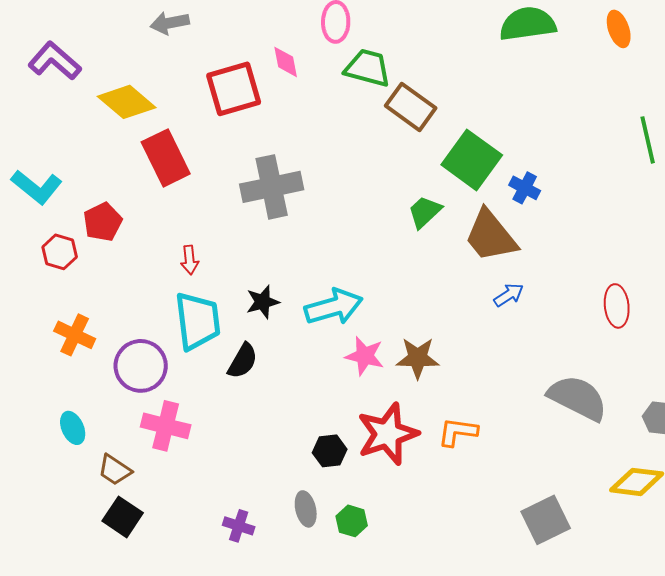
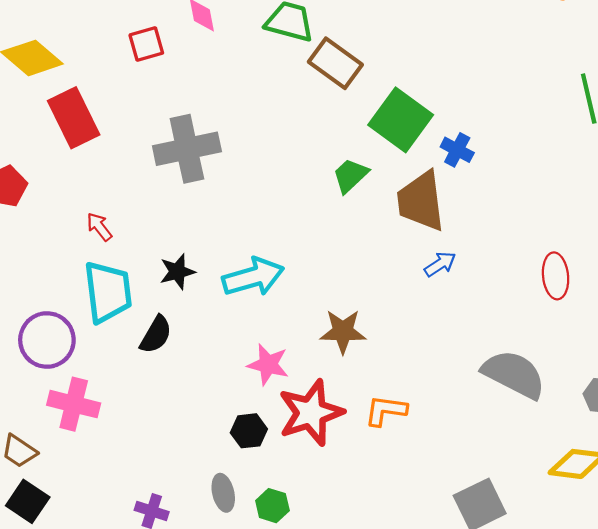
red square: (234, 89) -> (146, 44), size x0.6
brown trapezoid: (491, 236) -> (421, 201), turned 32
red arrow: (190, 260) -> (99, 227), turned 148
pink star: (365, 356) -> (268, 365), moved

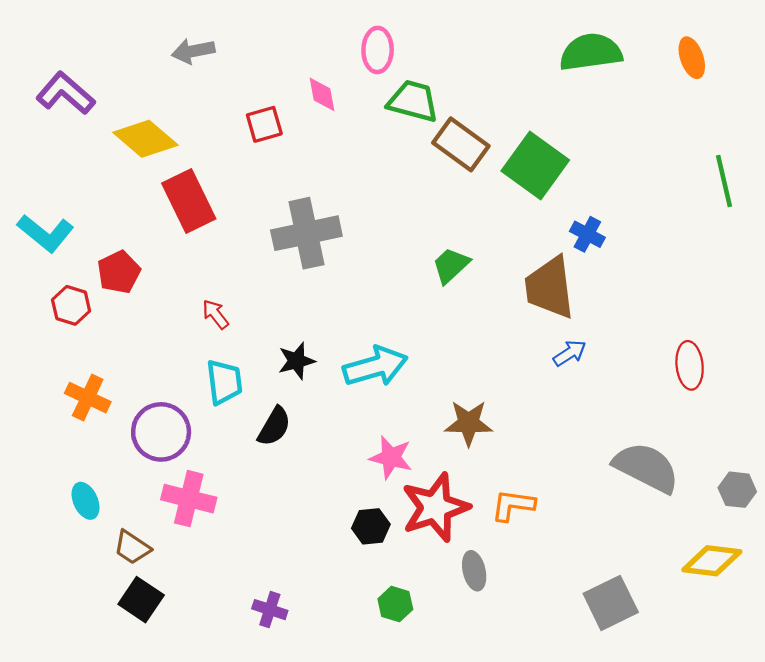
green square: (401, 120) -> (535, 165), moved
green trapezoid: (350, 175) -> (451, 265), moved
cyan trapezoid: (108, 292) -> (224, 382), size x0.7
gray ellipse: (223, 493) -> (474, 571), moved

